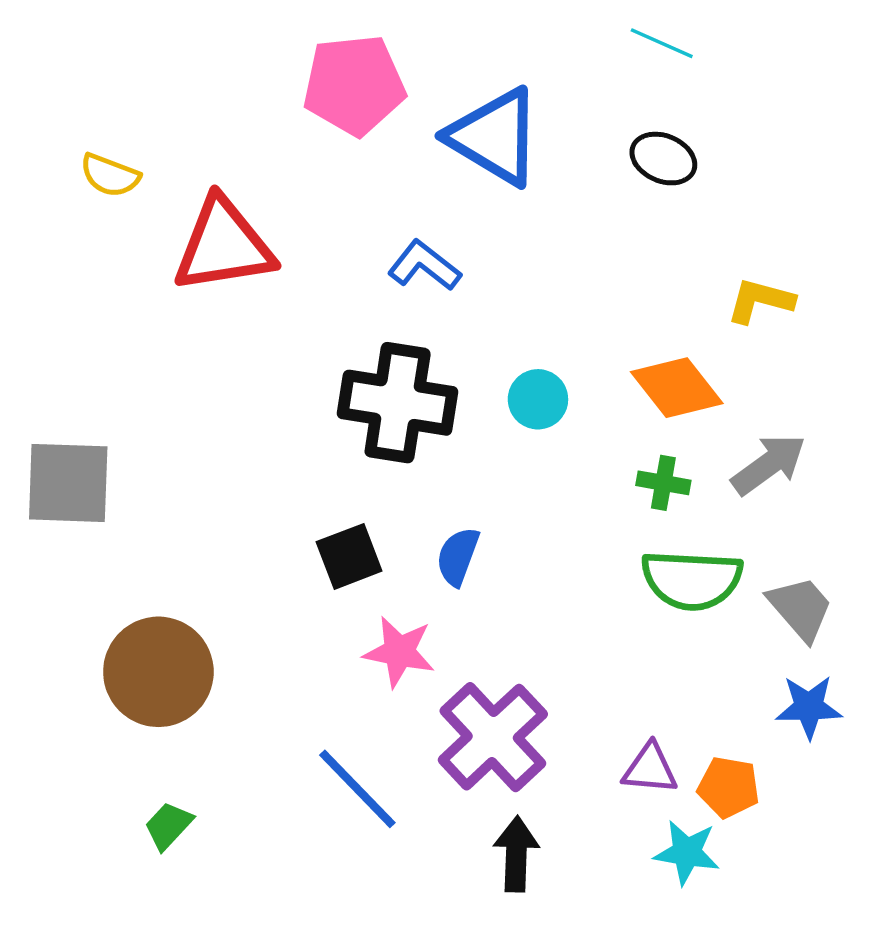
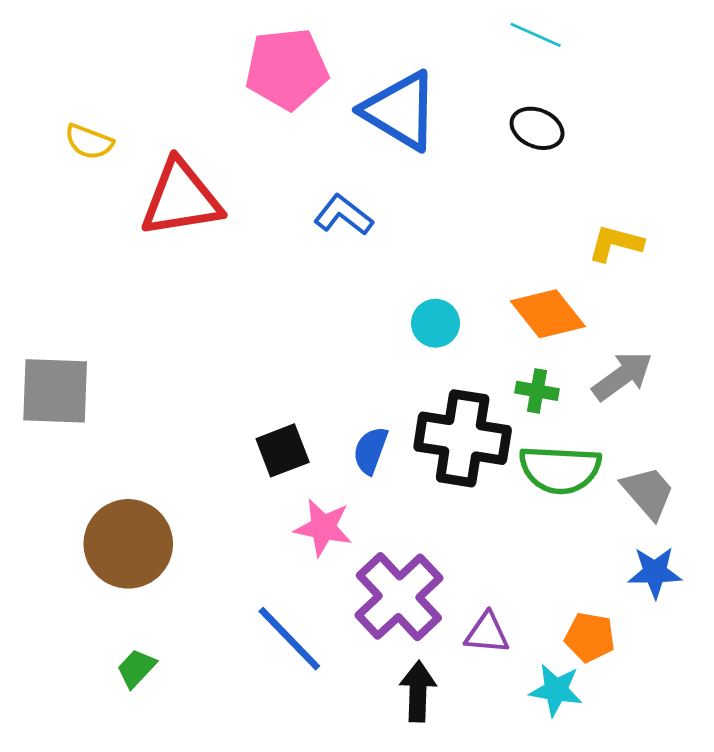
black cross: (398, 403) -> (463, 438), moved
purple triangle: (650, 769) -> (487, 633), moved

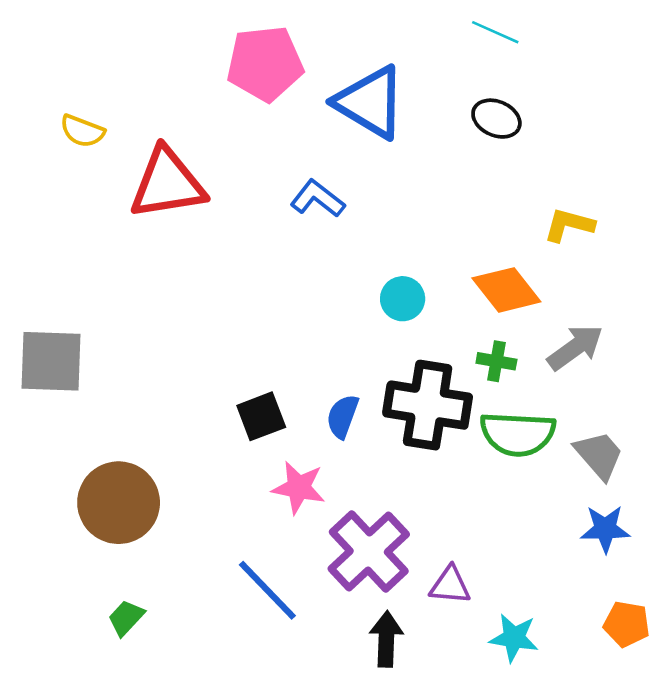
orange pentagon: (590, 637) -> (627, 624), moved

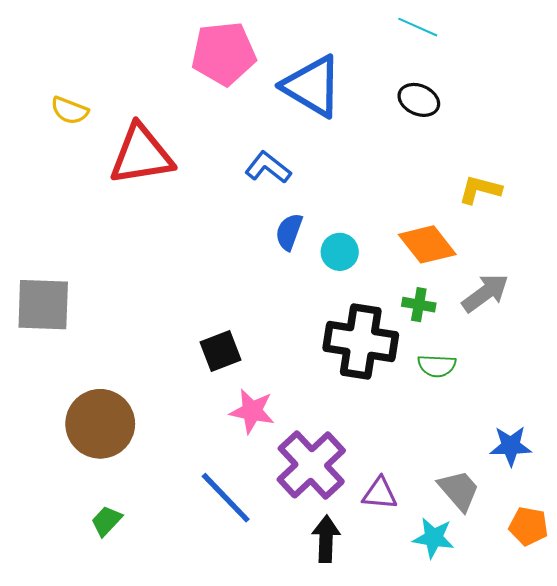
blue semicircle: (343, 416) -> (289, 232), moved
green semicircle: (518, 434) -> (437, 366), size x0.6
gray trapezoid: (599, 455) -> (459, 490), moved

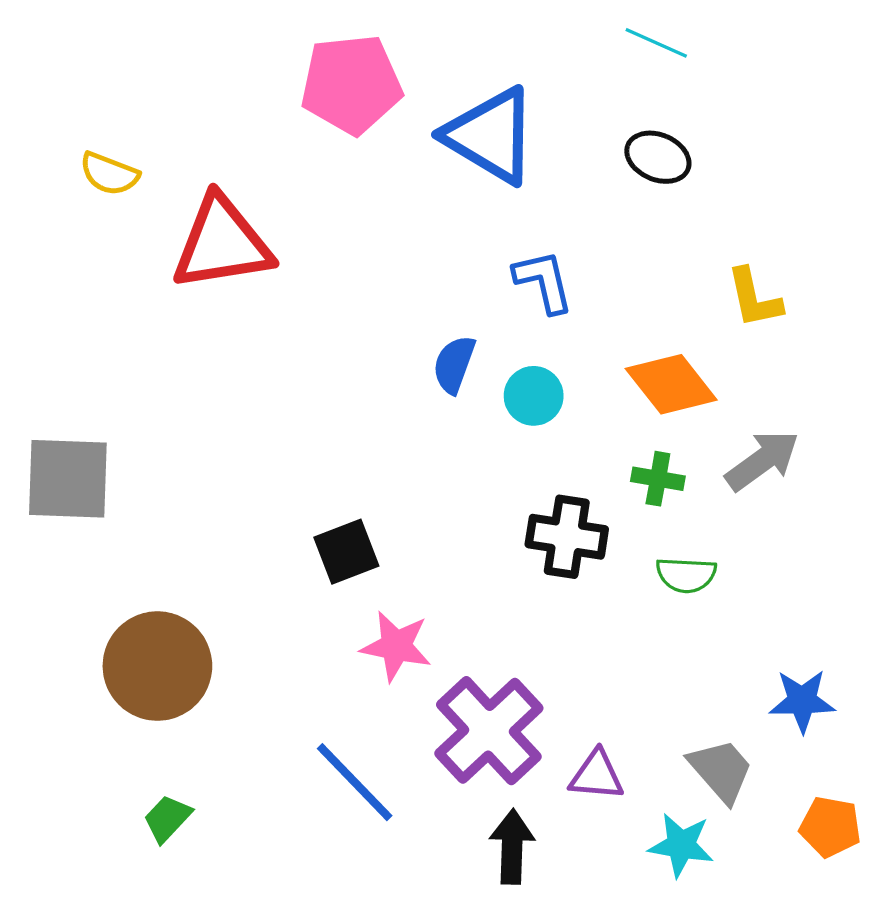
blue L-shape: (268, 167) -> (544, 282), moved, turned 39
yellow L-shape: (480, 190) -> (754, 298), turned -117
black cross: (361, 342) -> (567, 537), size x0.7

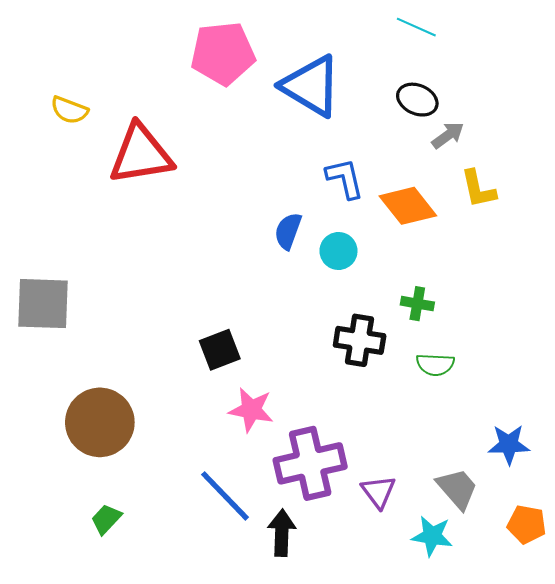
orange diamond: (671, 384) -> (408, 206), moved
gray arrow: (762, 460) -> (448, 135), moved, size x0.7
purple cross: (489, 731) -> (310, 463), turned 30
purple triangle: (597, 775) -> (378, 492), turned 48
black arrow: (512, 847) -> (282, 533), moved

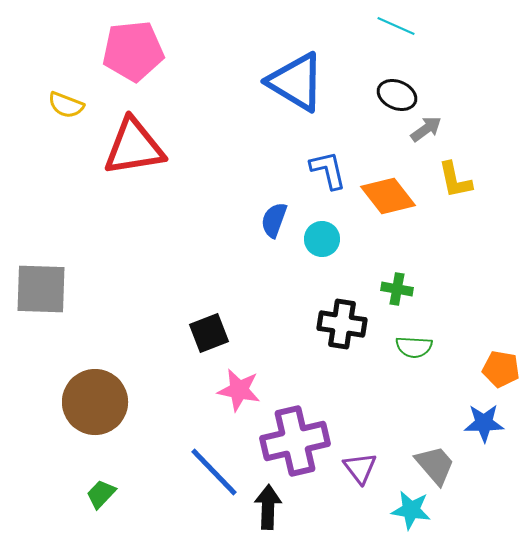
pink pentagon: (223, 53) -> (133, 51), moved
orange pentagon: (527, 524) -> (501, 369), moved

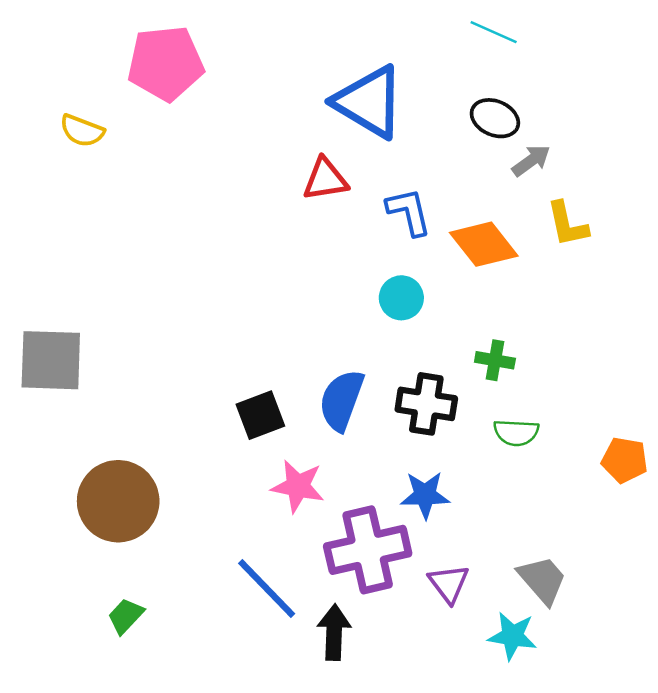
red triangle: (134, 147) -> (325, 179), moved, size x0.6
blue semicircle: (274, 220) -> (341, 400), moved, size x1.4
blue star: (484, 423) -> (425, 495), moved

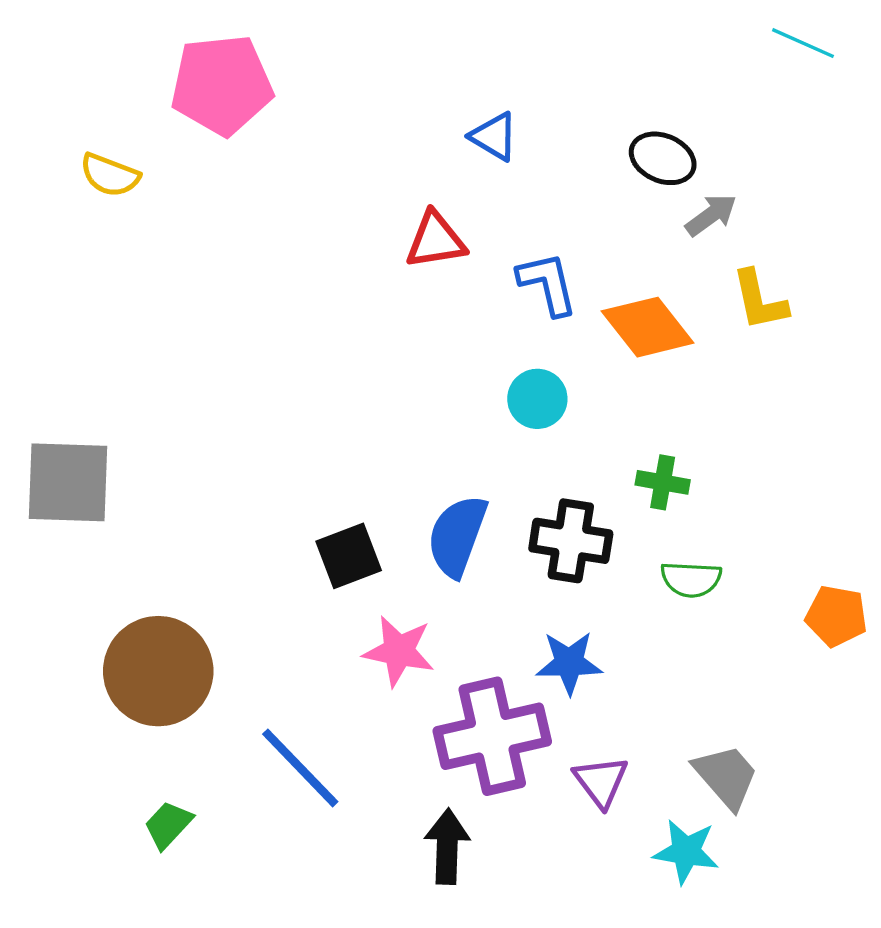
cyan line: (494, 32) -> (803, 43), moved
blue triangle: (369, 102) -> (494, 137), size x0.5
blue line: (267, 589) -> (300, 768), moved

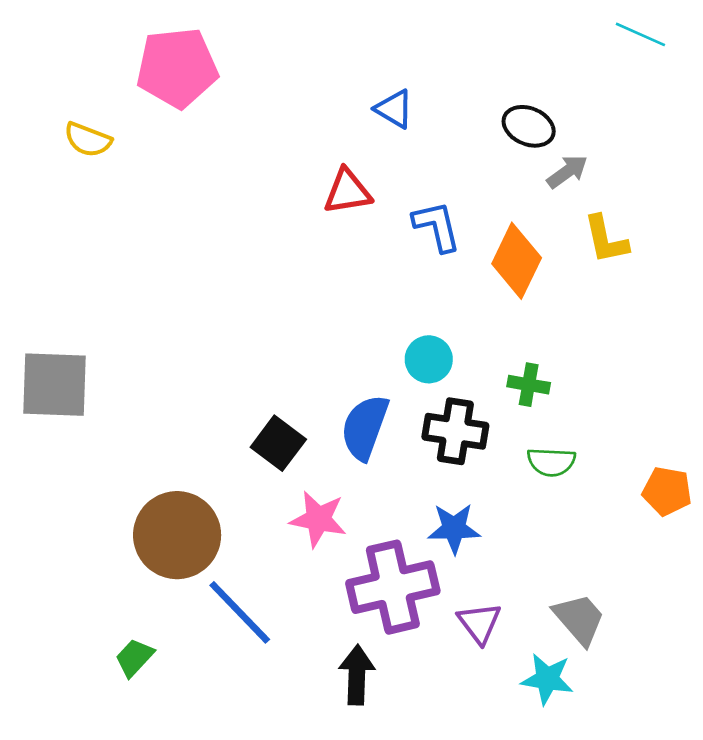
orange diamond: (648, 327) -> (517, 261), turned 64
cyan circle: (537, 399) -> (429, 359), moved
black square: (349, 556) -> (278, 443), turned -32
brown circle: (158, 671) -> (177, 535), moved

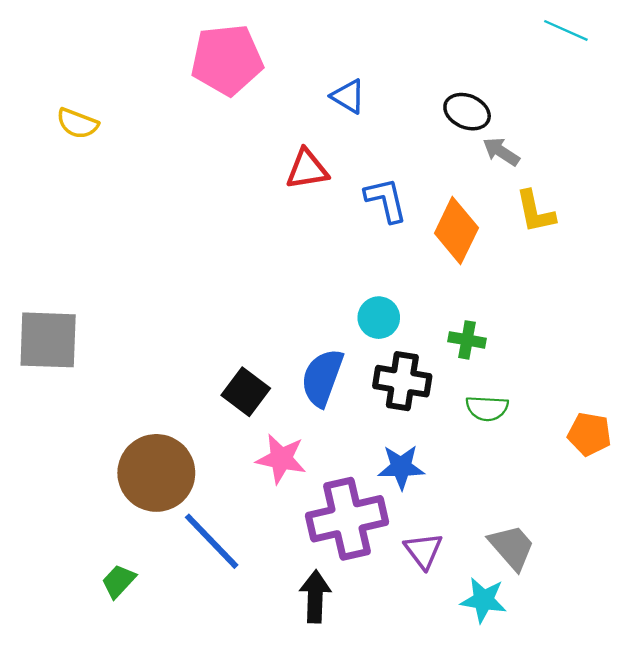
pink pentagon: (177, 68) -> (227, 60), moved
gray arrow: (567, 172) -> (501, 152), turned -111

